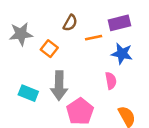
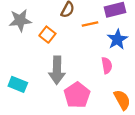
blue star: (122, 54) -> (117, 39), turned 30
cyan rectangle: (28, 93) -> (18, 84), moved

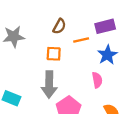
orange square: (47, 35) -> (54, 54), moved, turned -35

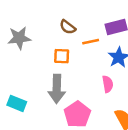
brown semicircle: (59, 26) -> (68, 27), turned 98

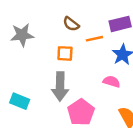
pink semicircle: (108, 84) -> (112, 82), turned -63

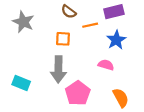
gray star: (22, 35) -> (23, 22), turned 30

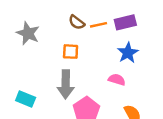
orange line: (90, 25) -> (99, 25), moved

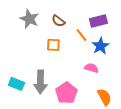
orange line: (99, 25) -> (81, 35), moved, turned 64
gray star: (28, 33) -> (29, 19), moved
gray arrow: (66, 84) -> (40, 82), moved

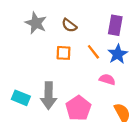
purple rectangle: (98, 21) -> (115, 25), turned -66
orange line: (81, 35) -> (93, 52), moved

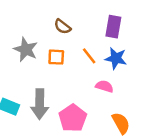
gray star: (36, 23) -> (26, 49), moved
blue star: (118, 54) -> (116, 58), turned -30

